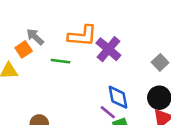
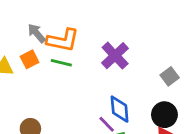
orange L-shape: (82, 36) -> (63, 40), moved
orange square: (24, 49) -> (30, 59), moved

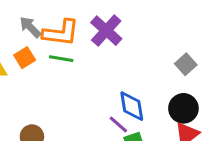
purple cross: (115, 56) -> (106, 31), moved

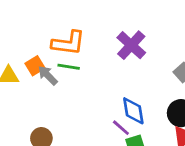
gray arrow: (30, 27) -> (48, 75), moved
purple cross: (106, 31) -> (131, 45), moved

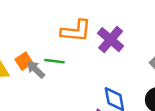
orange L-shape: (68, 43) -> (76, 31), moved

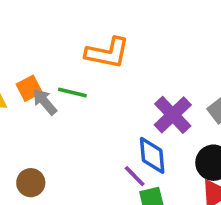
purple cross: (111, 40) -> (173, 115), moved

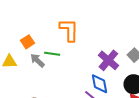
orange L-shape: (107, 53) -> (69, 30), turned -95
orange square: (29, 88) -> (28, 42), moved

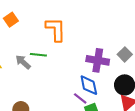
orange square: (28, 42) -> (11, 20), moved
purple cross: (108, 60) -> (98, 60), turned -30

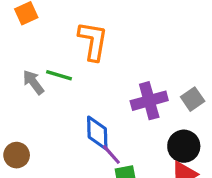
purple cross: (98, 60) -> (149, 101), turned -35
blue diamond: (89, 85) -> (97, 133), moved

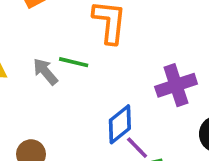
blue diamond: (97, 133) -> (120, 124), turned 56

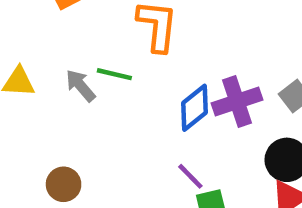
blue diamond: (120, 124) -> (194, 108), moved

